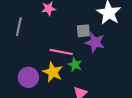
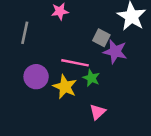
gray square: (83, 31) -> (101, 38), turned 32
purple circle: (28, 77) -> (36, 77), moved

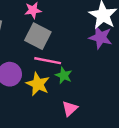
gray square: (101, 38) -> (38, 36), moved, size x1.5
purple star: (115, 52) -> (101, 37), moved

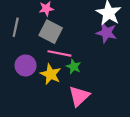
pink triangle: (70, 109) -> (79, 96), size x1.5

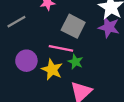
gray line: (16, 27) -> (16, 22), turned 48
gray square: (51, 32) -> (73, 26), moved

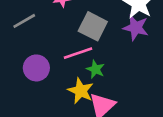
pink line: (61, 48) -> (78, 53), turned -30
yellow star: (52, 70) -> (81, 91), moved

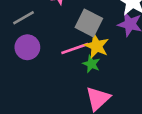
purple circle: (36, 68) -> (27, 47), moved
yellow star: (81, 91) -> (97, 46), moved

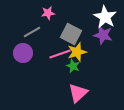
gray line: (24, 18) -> (32, 32), moved
yellow star: (97, 46) -> (77, 52), turned 30

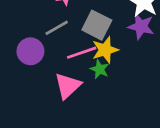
gray line: (32, 32) -> (57, 28), moved
pink triangle: (78, 93) -> (68, 86), moved

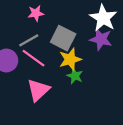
pink line: (82, 53) -> (33, 58), moved, turned 55
green star: (100, 69) -> (75, 76), moved

